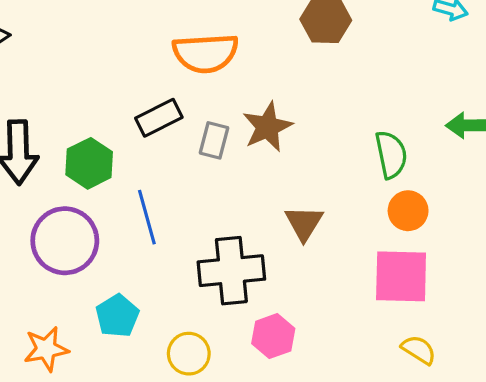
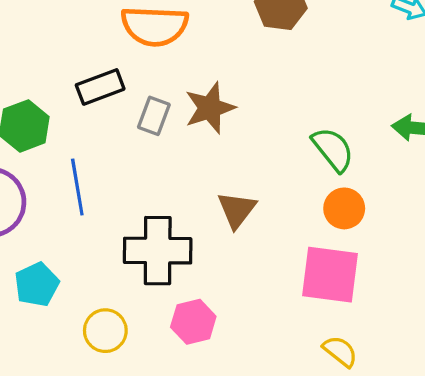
green semicircle: (391, 155) -> (333, 149), turned -33

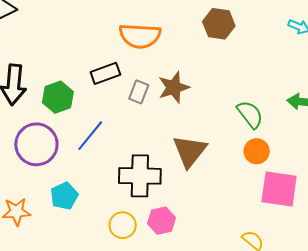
blue line: (77, 187) -> (90, 136), turned 48
brown triangle: (237, 210) -> (190, 151), size x1.4
pink square: (330, 275) -> (279, 189), moved
yellow circle: (105, 331) -> (123, 225), moved

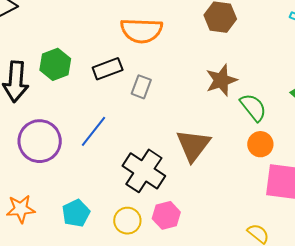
brown star: (174, 87) -> (221, 80), moved
green hexagon: (58, 97) -> (55, 64), moved
black cross: (140, 176) -> (144, 171), turned 33
cyan pentagon: (64, 196) -> (76, 213), moved

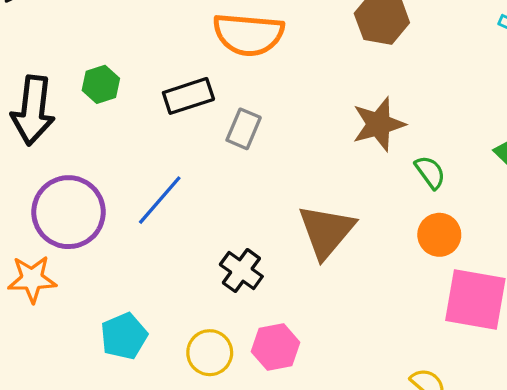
green hexagon: (55, 64) -> (101, 84), size x0.7
green semicircle: (253, 107) -> (430, 172), size x0.7
black cross: (144, 171) -> (241, 271), size x0.6
orange star: (21, 209) -> (32, 279), moved

